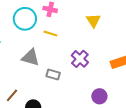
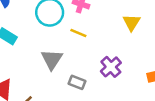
gray triangle: (31, 57) -> (52, 59), turned 42

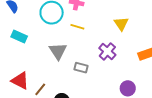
yellow triangle: (132, 22) -> (121, 24), moved

